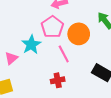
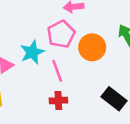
pink line: (64, 54) -> (57, 71), moved

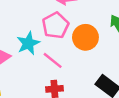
pink line: (57, 71) -> (53, 60), turned -30

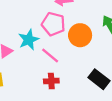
pink pentagon: (55, 25) -> (53, 24), turned -30

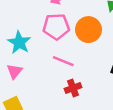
cyan star: (29, 40) -> (19, 42), moved

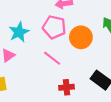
red cross: (73, 88) -> (67, 87), moved

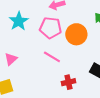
cyan star: (19, 32) -> (19, 21), moved

